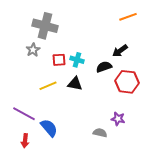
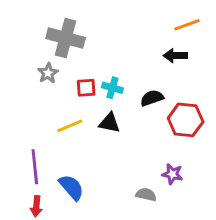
black arrow: (120, 51) -> (175, 56), moved, turned 35
purple line: (24, 114) -> (35, 167), turned 55

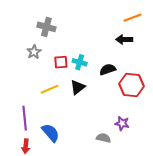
gray cross: (66, 38) -> (46, 27), size x0.7
black triangle: (109, 123) -> (78, 87), turned -49

